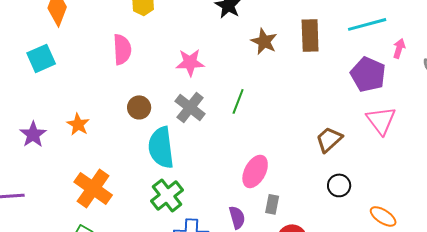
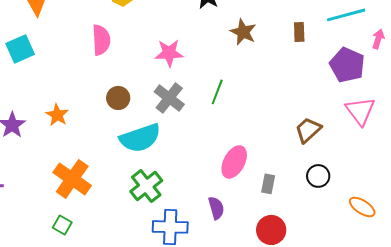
brown rectangle: (310, 35) -> (299, 32), moved, size x0.6
cyan semicircle: (161, 147) -> (140, 138), turned -102
gray rectangle: (272, 204) -> (268, 184), moved

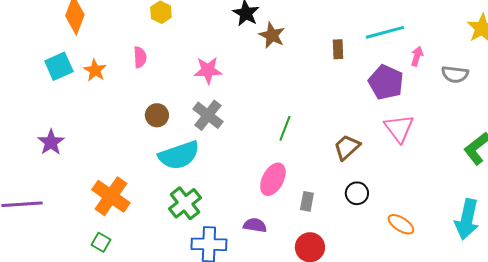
brown star: (243, 32) -> (272, 35), moved
pink semicircle: (101, 40) -> (140, 57), size x0.7
green line: (217, 92) -> (285, 128), moved
orange star: (57, 115) -> (95, 70), moved
purple semicircle: (216, 208) -> (255, 225), turned -65

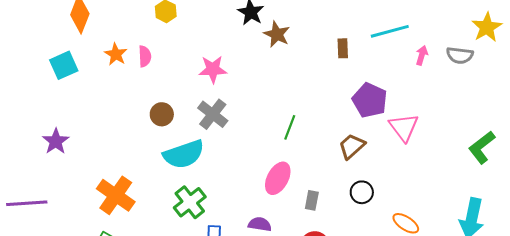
orange star: (95, 70) -> (116, 54), moved
gray semicircle: (455, 74) -> (460, 55), moved
purple pentagon: (386, 82) -> (370, 100), moved

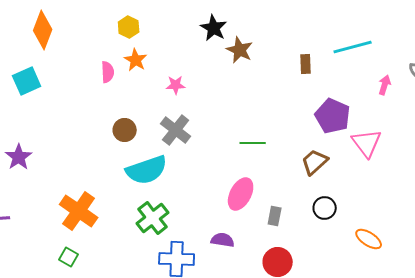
orange star: (116, 54) -> (136, 60), moved
pink arrow: (422, 55) -> (385, 85), moved
pink star: (213, 69) -> (176, 85), size x0.7
green line: (290, 127) -> (253, 143), turned 70

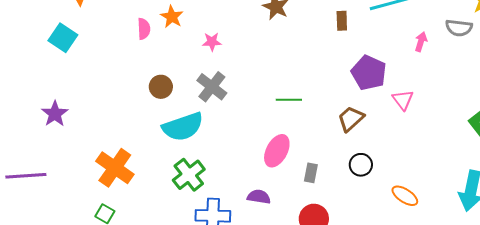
cyan square: (27, 81) -> (63, 38), turned -32
pink triangle: (367, 143) -> (403, 100), size x0.7

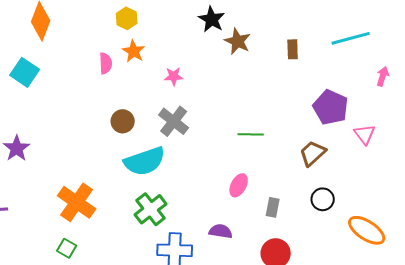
brown rectangle: (342, 21) -> (293, 49), moved
pink ellipse: (277, 151) -> (239, 185), size x0.7
orange ellipse: (405, 196) -> (367, 230), size x1.4

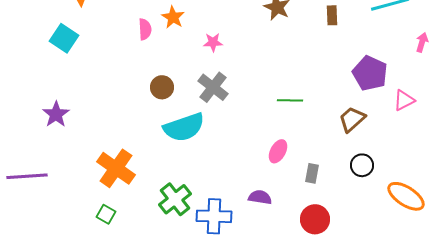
pink triangle: (365, 134) -> (404, 100), turned 40
green cross: (151, 209) -> (175, 199), moved

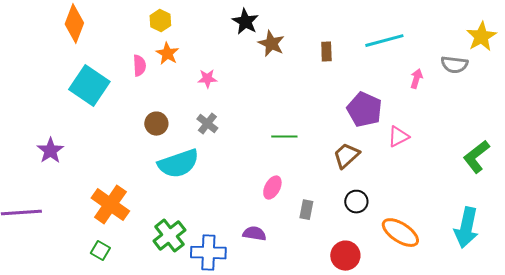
cyan square: (64, 38) -> (89, 86), moved, size x1.4
gray cross: (213, 87) -> (207, 124), size x0.7
red circle: (315, 219) -> (345, 256), moved

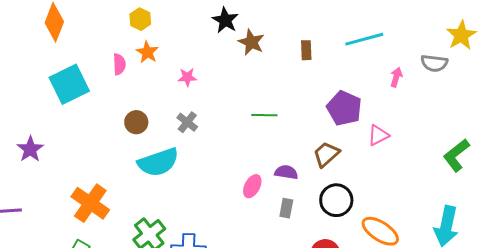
cyan square: (89, 86) -> (69, 84), turned 30
green line: (284, 137) -> (264, 115), moved
black circle: (356, 202) -> (336, 200), size x1.4
purple semicircle: (254, 234) -> (286, 172), moved

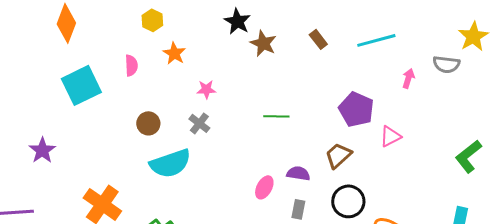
brown rectangle: (306, 50) -> (318, 39), moved, turned -36
orange star: (147, 52) -> (174, 53), moved
pink star: (187, 77) -> (206, 89), moved

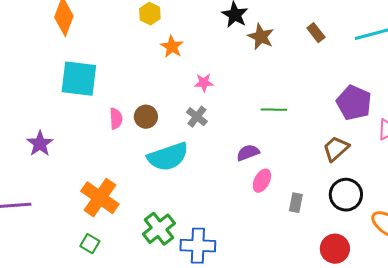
pink semicircle: (131, 65) -> (116, 119), moved
cyan square: (81, 85) -> (79, 79), turned 33
purple semicircle: (298, 173) -> (248, 153), moved, turned -30

